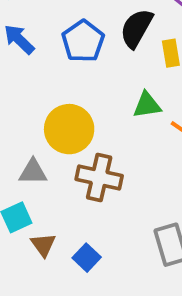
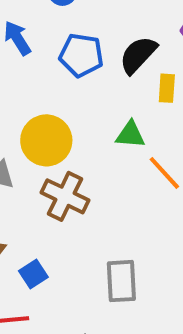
blue pentagon: (83, 41) -> (81, 55), turned 30

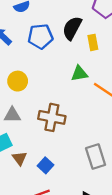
yellow circle: (46, 140) -> (18, 81), moved, size x0.7

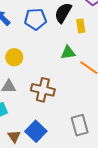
brown triangle: (19, 158) -> (14, 136), moved
blue square: (45, 165) -> (36, 131), size x1.5

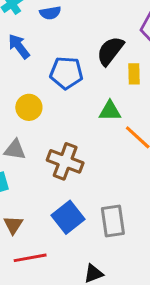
blue pentagon: (35, 19) -> (66, 73), moved
blue square: (36, 131) -> (68, 217), moved

